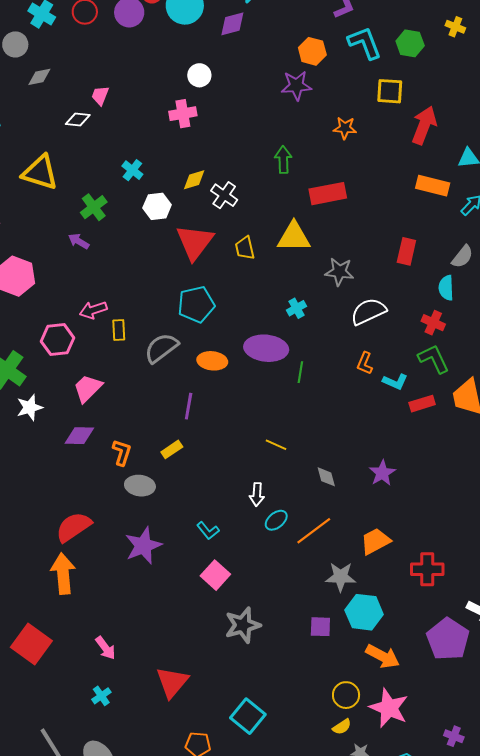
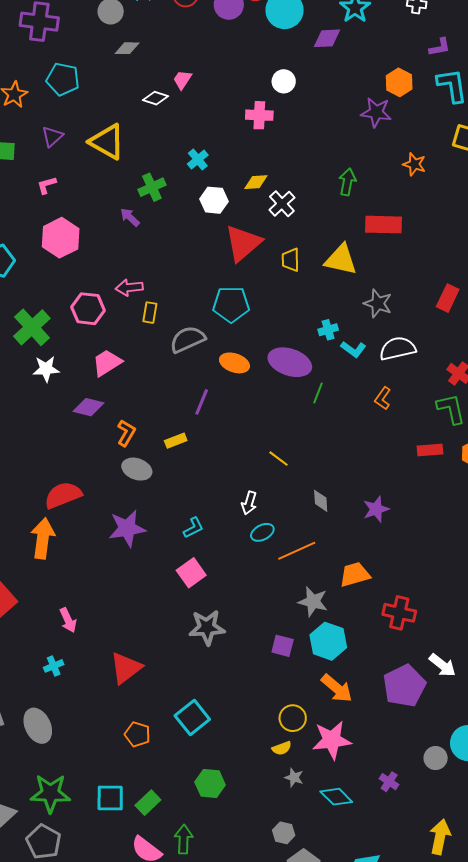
cyan L-shape: (395, 382) -> (353, 349), moved
cyan L-shape: (208, 531) -> (193, 528), turned -90
pink star: (389, 708) -> (332, 740), turned 30

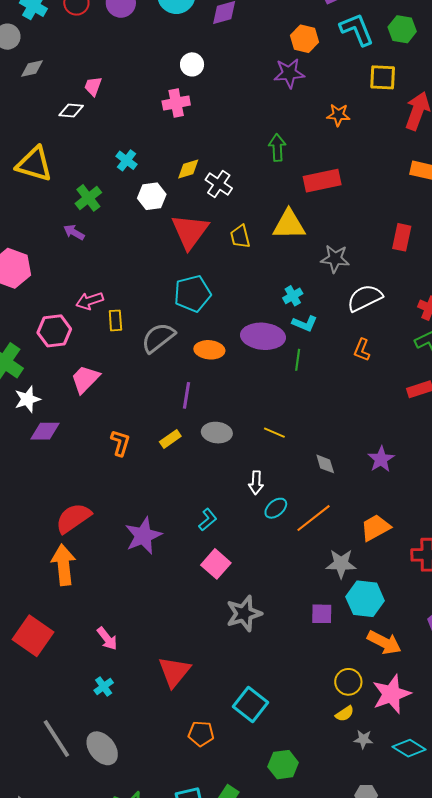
cyan L-shape: (353, 349) -> (305, 323), moved
purple diamond: (89, 407) -> (45, 431), moved
gray ellipse: (137, 469) -> (217, 433), moved

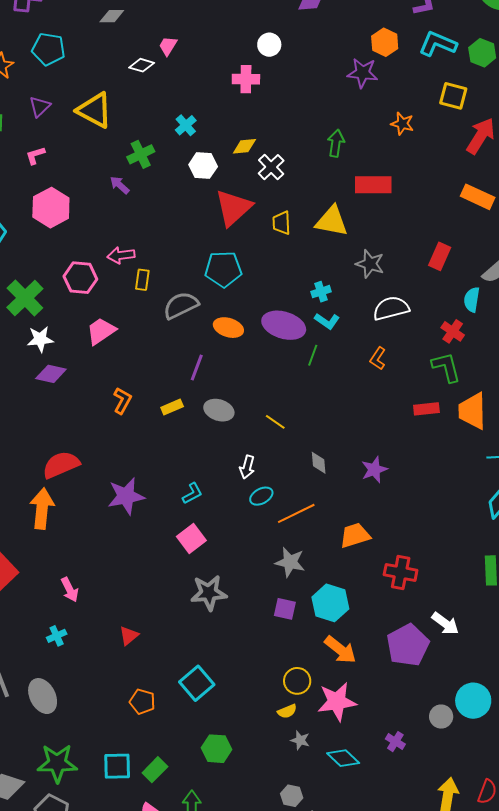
cyan L-shape: (357, 29) -> (438, 44), turned -57
gray star: (341, 564) -> (290, 562), moved
red triangle: (174, 672) -> (129, 636), size x0.6

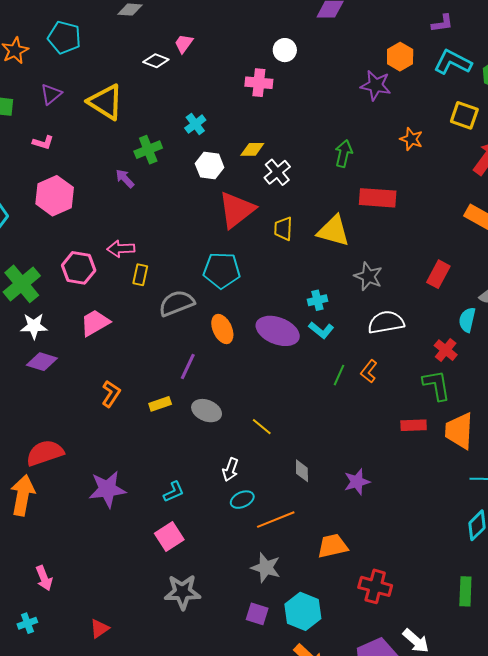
pink L-shape: (35, 155) -> (43, 143), turned -150
orange ellipse: (228, 328) -> (222, 329), turned 44
green line: (313, 355) -> (339, 375), moved

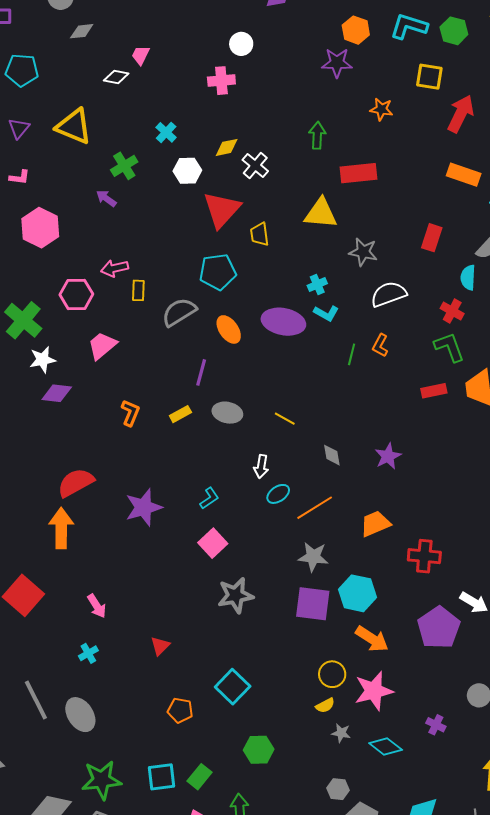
yellow trapezoid: (283, 229) -> (260, 234), moved
purple square: (257, 614) -> (313, 604), size x1.6

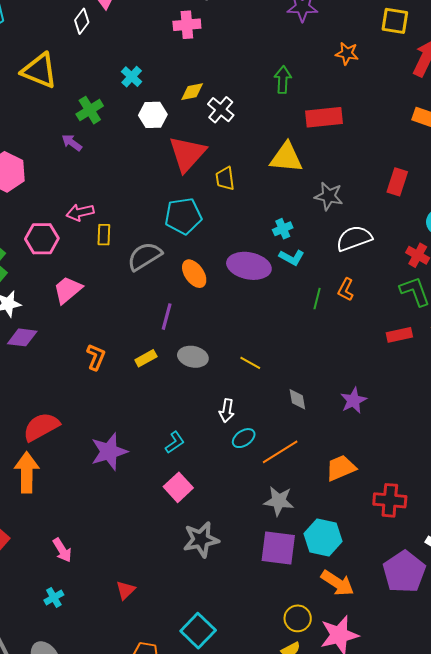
white diamond: (116, 77) -> (82, 21), turned -65

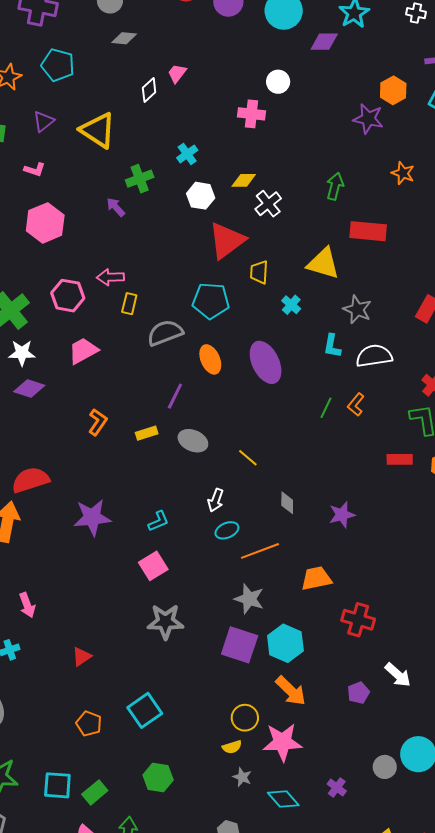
cyan cross: (283, 229) -> (291, 305), moved, turned -36
cyan L-shape: (292, 257) -> (332, 346), moved, turned 60
purple ellipse: (249, 266) -> (266, 362), turned 42
purple pentagon: (404, 572) -> (358, 693), size x0.5

